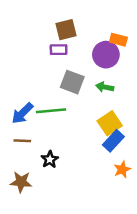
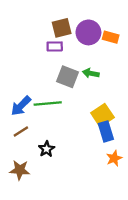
purple circle: (106, 55) -> (88, 32), moved
green arrow: (105, 87) -> (91, 73), moved
brown line: (22, 141) -> (21, 131), turned -35
blue rectangle: (113, 141) -> (106, 131), turned -60

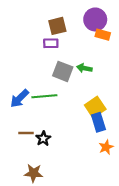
purple circle: (88, 32) -> (95, 19), moved
brown line: (21, 131) -> (26, 133), moved, turned 32
brown star: (20, 170) -> (34, 173), moved

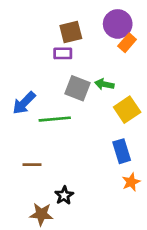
orange rectangle: (103, 35) -> (127, 43), turned -64
blue arrow: (19, 98) -> (24, 103), moved
yellow square: (95, 107) -> (127, 110), moved
black star: (43, 138) -> (64, 195), moved

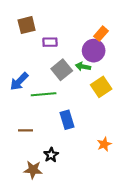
purple circle: (118, 24) -> (94, 51), moved
brown square: (71, 32) -> (27, 25), moved
gray square: (78, 88) -> (62, 70), turned 30
blue rectangle: (122, 151) -> (67, 120), moved

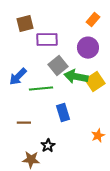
orange rectangle: (101, 34) -> (93, 20), moved
purple rectangle: (50, 42) -> (47, 40), size x1.5
green arrow: (83, 67) -> (76, 77), moved, size x1.6

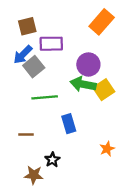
orange rectangle: (93, 20) -> (102, 22), size x1.6
purple circle: (88, 48) -> (88, 64), moved
gray square: (58, 66) -> (34, 67), moved
blue arrow: (18, 77) -> (23, 55), moved

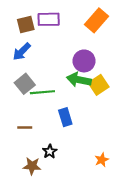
purple rectangle: (51, 44) -> (49, 19), moved
gray square: (34, 67) -> (25, 84), moved
orange star: (107, 149) -> (102, 160), moved

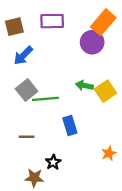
brown square: (26, 25) -> (14, 27), moved
purple circle: (84, 61) -> (92, 42), moved
green arrow: (79, 80) -> (84, 86), size x0.7
orange star: (102, 160) -> (109, 153), moved

